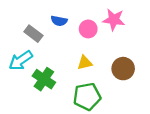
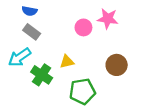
blue semicircle: (59, 21) -> (29, 11), moved
yellow triangle: (85, 63) -> (67, 62), moved

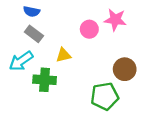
yellow triangle: (67, 62) -> (63, 55), moved
green cross: (42, 75) -> (45, 80), turned -30
green pentagon: (82, 91) -> (105, 96), moved

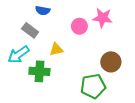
blue semicircle: (32, 11) -> (43, 10), moved

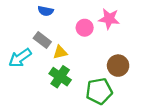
gray rectangle: (30, 30) -> (42, 40), moved
green cross: (39, 71) -> (60, 77), moved, turned 30

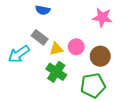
pink circle: (85, 28) -> (76, 47), moved
brown circle: (118, 66) -> (100, 56), moved

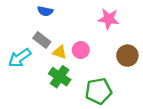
yellow triangle: (56, 49) -> (60, 52), turned 32
brown circle: (100, 56) -> (127, 56), moved

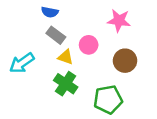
gray rectangle: (42, 40) -> (56, 35), moved
pink circle: (81, 50) -> (89, 45), moved
brown circle: (127, 56) -> (125, 61), moved

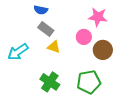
pink circle: (89, 45) -> (84, 37), moved
green cross: (66, 84) -> (50, 82), moved

